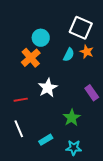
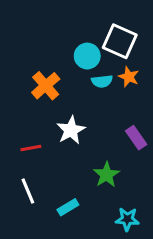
cyan circle: (41, 38) -> (87, 56), moved
cyan semicircle: (69, 55) -> (102, 81), turned 56
cyan star: (74, 148) -> (127, 219), moved

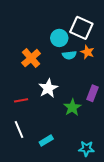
purple rectangle: (136, 138) -> (92, 93), turned 56
green star: (106, 175) -> (72, 107), moved

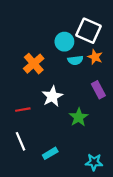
purple rectangle: (92, 93) -> (98, 90), moved, turned -49

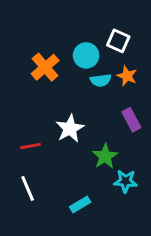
white square: (88, 31) -> (118, 41), size x0.7
orange cross: (34, 64) -> (45, 67), moved
cyan rectangle: (50, 153) -> (80, 205), moved
cyan star: (94, 162) -> (125, 181), moved

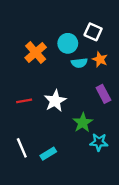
red line: (31, 146) -> (24, 101), moved
cyan rectangle: (80, 205) -> (48, 154), moved

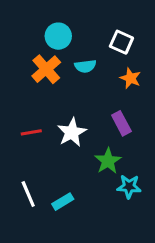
cyan circle: (68, 43) -> (58, 36), moved
cyan semicircle: (79, 63) -> (85, 66), moved
purple rectangle: (103, 94) -> (121, 123), moved

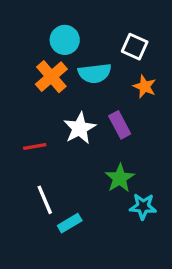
cyan semicircle: (85, 66) -> (95, 73), size x1.4
purple rectangle: (121, 123) -> (120, 125), moved
white star: (72, 132) -> (80, 128), moved
white line: (28, 194) -> (45, 200), moved

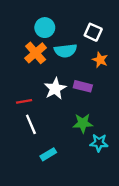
purple rectangle: (120, 125) -> (83, 86), turned -48
green star: (120, 178) -> (83, 123), turned 30
white line: (45, 200) -> (31, 124), moved

